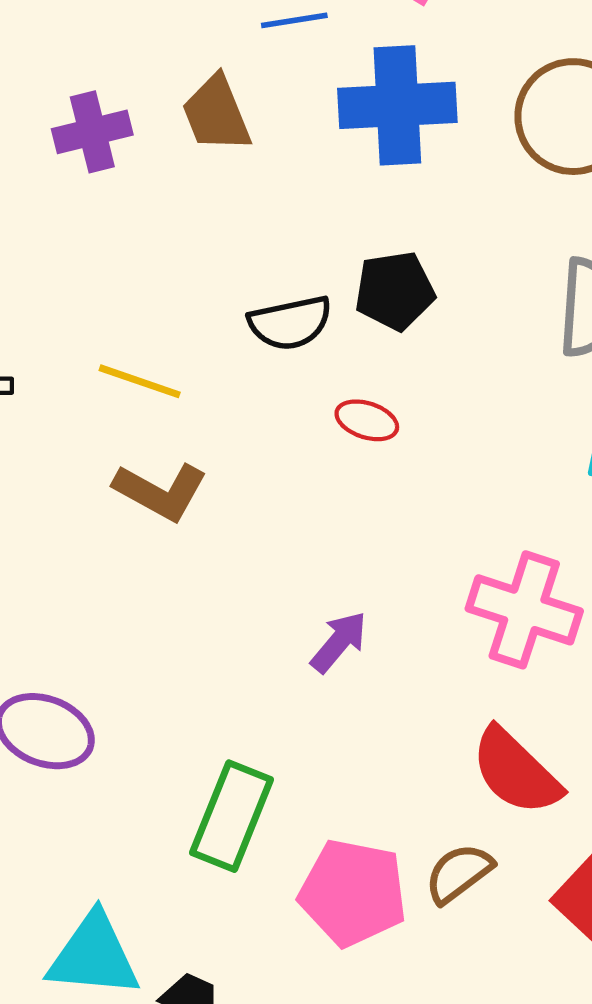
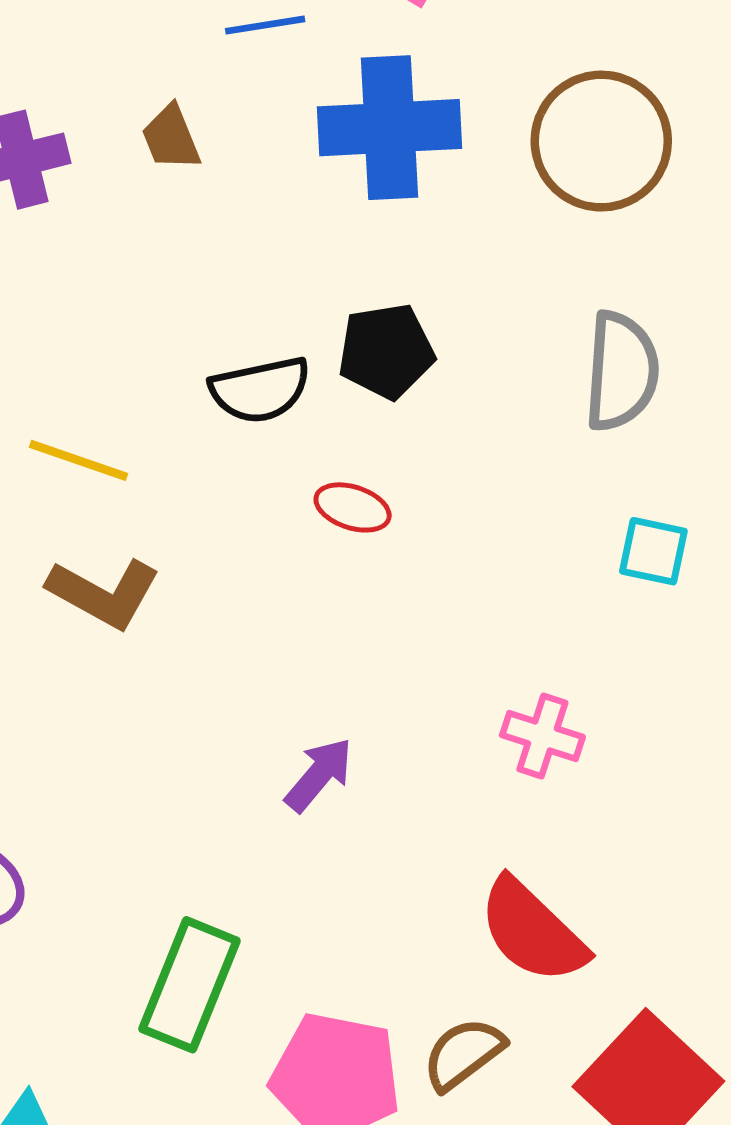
brown trapezoid: (216, 114) -> (171, 138), size x0.7
pink cross: (524, 610) -> (542, 736), size x0.6

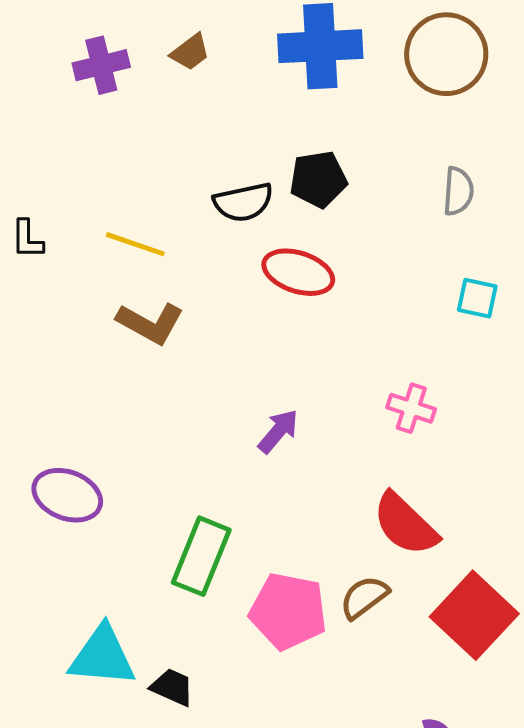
brown trapezoid: (171, 138) -> (190, 52), turned -105
gray semicircle: (621, 371) -> (458, 191), size x0.7
red ellipse: (353, 507) -> (298, 272), size x1.6

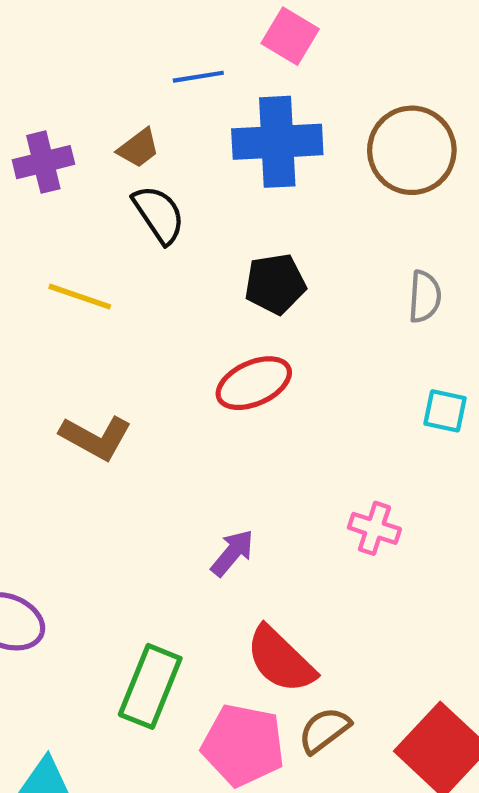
black semicircle: (243, 202) -> (159, 214), moved, turned -112
yellow line: (135, 244) -> (80, 297), moved
red ellipse: (298, 272) -> (254, 383), turned -42
red semicircle: (405, 524) -> (281, 660), moved

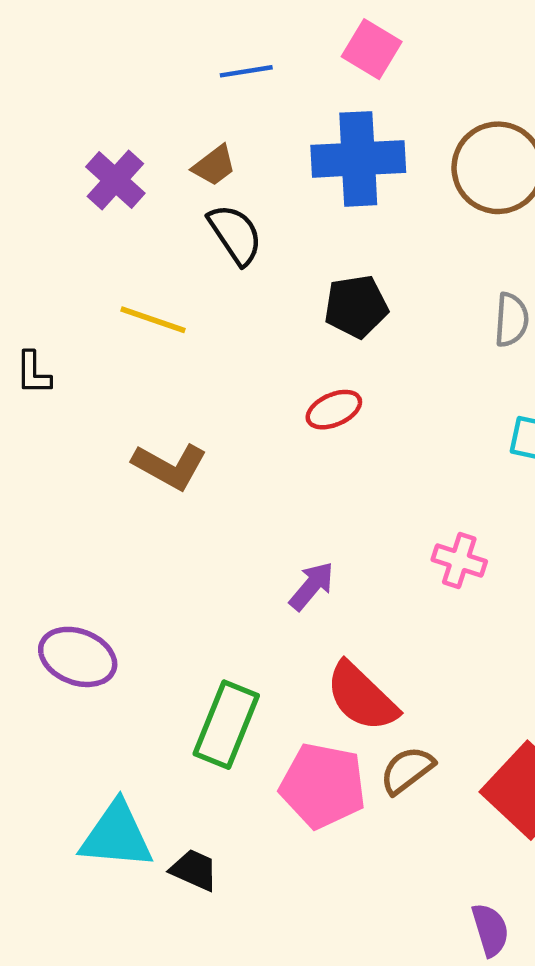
blue line: (198, 77) -> (246, 71), moved
purple cross: (43, 162) -> (115, 180), turned -34
red ellipse: (254, 383) -> (334, 410), size x0.7

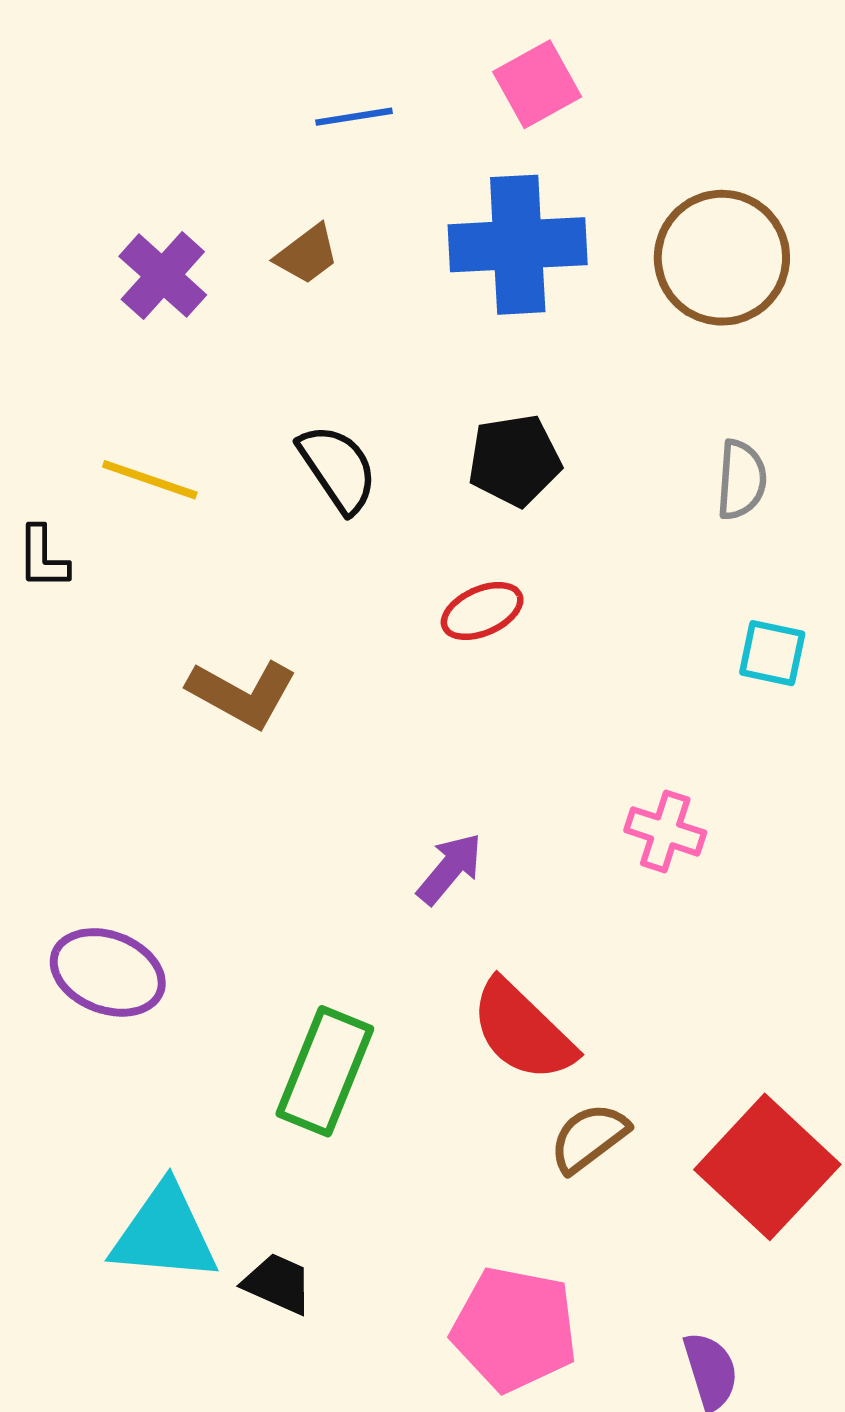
pink square: (372, 49) -> (537, 84), turned 30
black semicircle: (235, 234) -> (338, 468), moved
yellow line: (153, 320) -> (150, 480), moved
pink pentagon: (323, 786) -> (514, 1329), moved

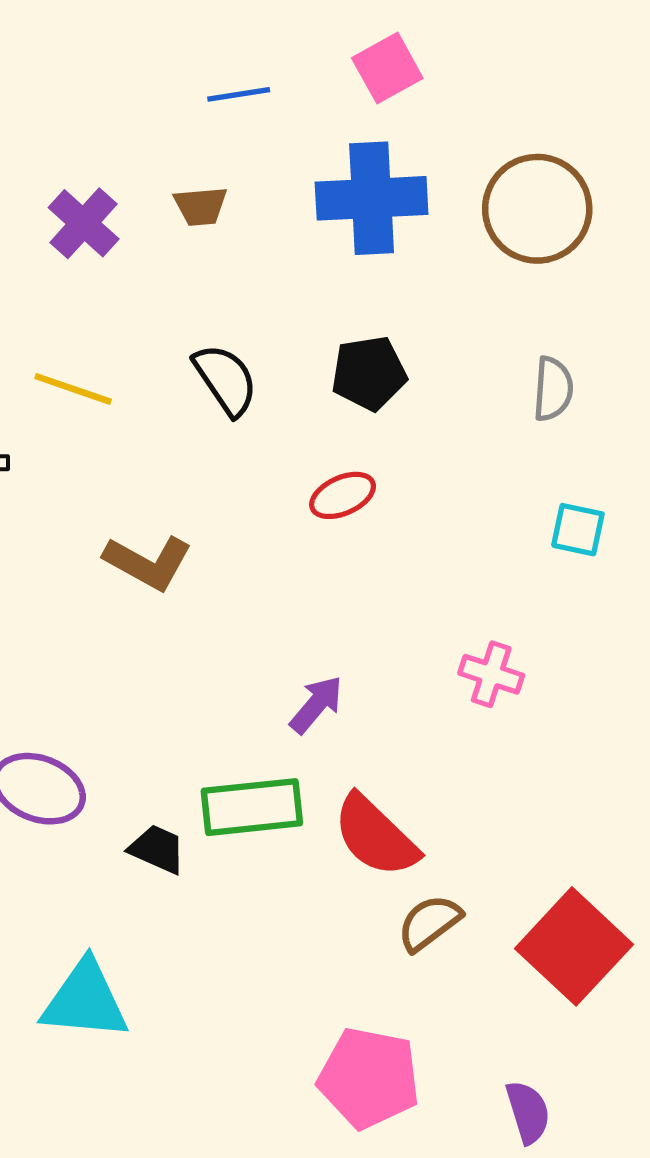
brown trapezoid: (307, 254) -> (201, 206), turned 32
green rectangle: (325, 1071) -> (252, 807), moved, turned 62
black trapezoid: (278, 1284) -> (157, 849), moved

